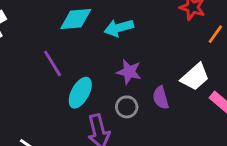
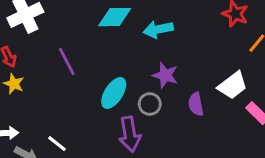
purple line: (53, 63) -> (67, 61), moved
gray circle: (127, 107) -> (150, 104), moved

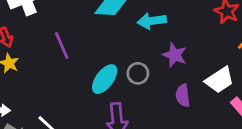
purple star: (165, 75) -> (175, 55), moved
gray circle: (150, 104) -> (138, 73), moved

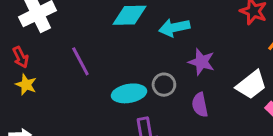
cyan ellipse: (105, 79) -> (129, 93), turned 48
purple semicircle: (183, 96) -> (200, 105), moved

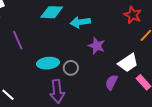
gray circle: (164, 85) -> (71, 68), moved
purple semicircle: (200, 105) -> (111, 82), moved, turned 35

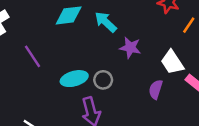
cyan arrow: (80, 22) -> (106, 22), turned 60
white trapezoid: (128, 63) -> (172, 62), turned 100

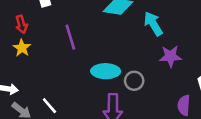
purple star: (130, 48) -> (170, 56), turned -30
purple semicircle: (156, 89) -> (184, 105), turned -30

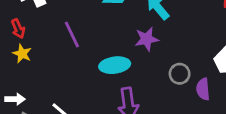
purple star: (170, 56) -> (147, 39), moved
gray circle: (134, 81) -> (180, 74), moved

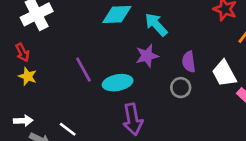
purple line: (72, 35) -> (83, 70), moved
purple semicircle: (203, 89) -> (189, 62), moved

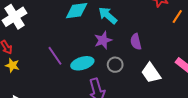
white trapezoid: (224, 73) -> (151, 73), moved
gray circle: (181, 88) -> (115, 65), moved

